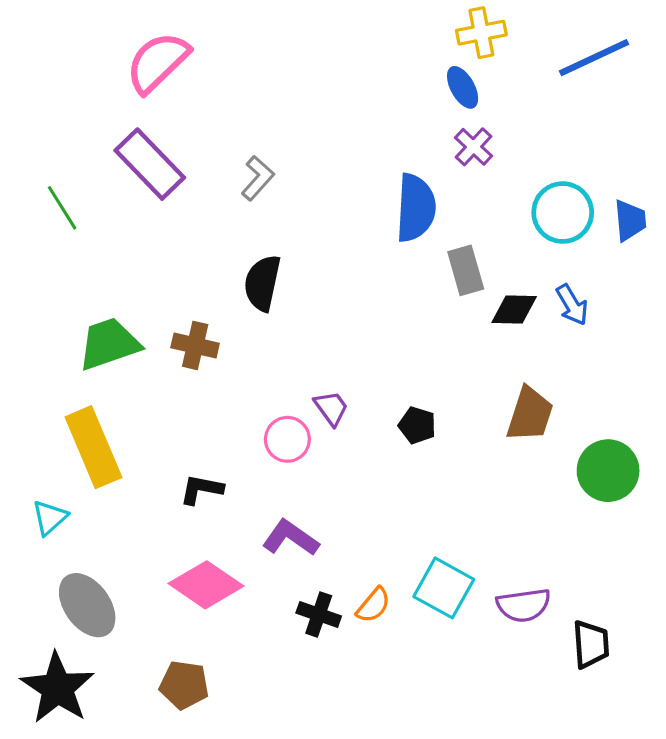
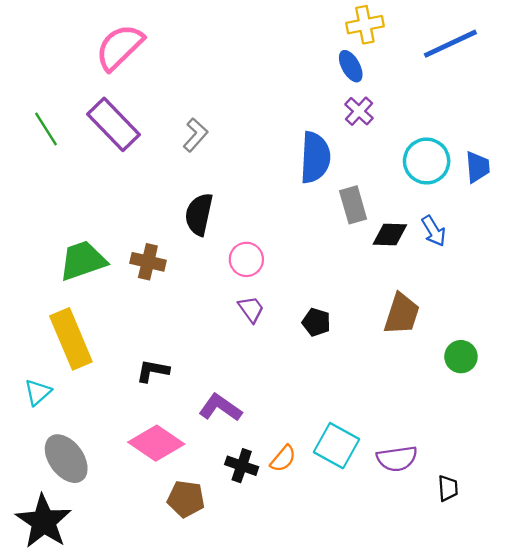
green line: (62, 208) -> (46, 129), moved
pink circle: (287, 439) -> (246, 259), moved
green circle: (608, 471) -> (461, 357), size x0.7
black trapezoid: (591, 644) -> (448, 488), size x0.7
brown pentagon: (184, 685) -> (186, 499), moved

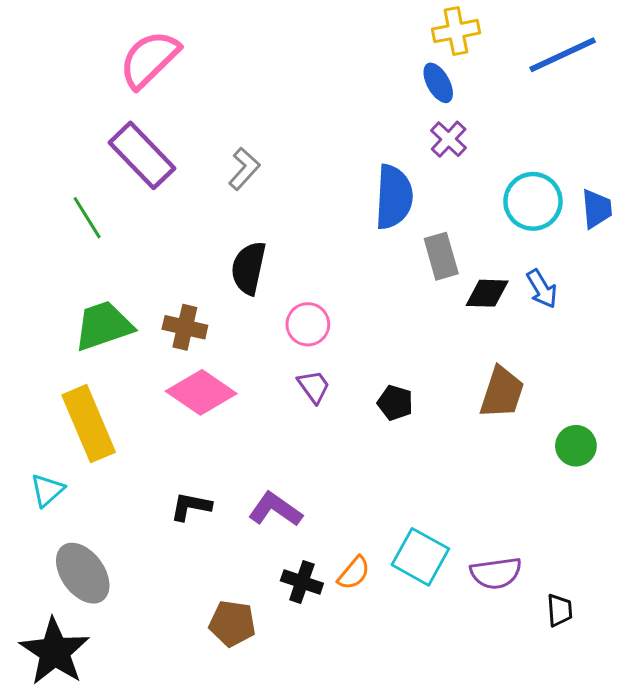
green line: (46, 129) -> (87, 218), moved
black L-shape: (153, 371) -> (191, 506), moved
pink diamond: (156, 443) -> (201, 392), moved

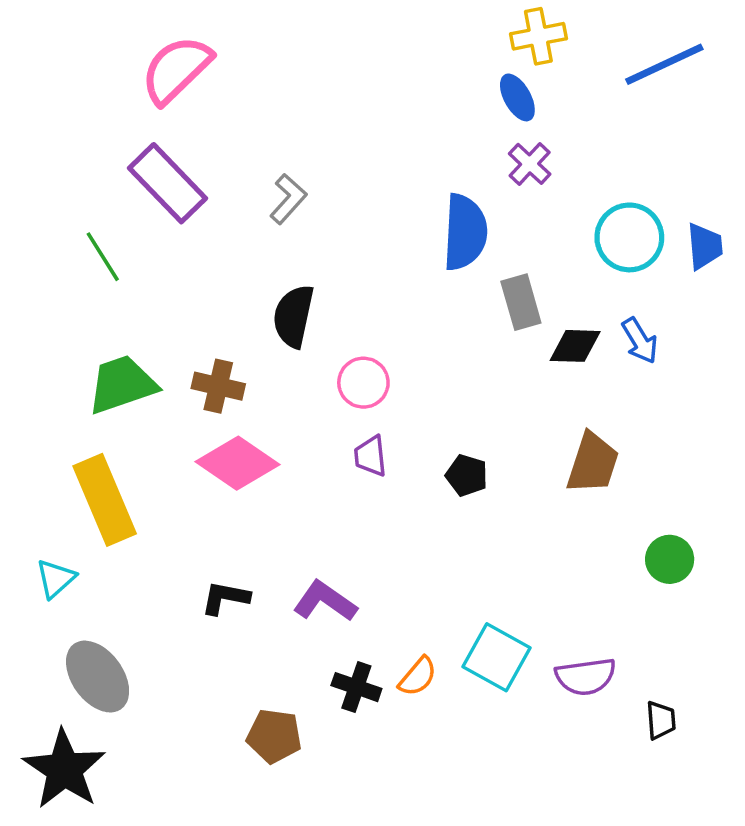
purple trapezoid: (314, 386) -> (370, 456), turned -150
green circle: (576, 446) -> (670, 559), moved

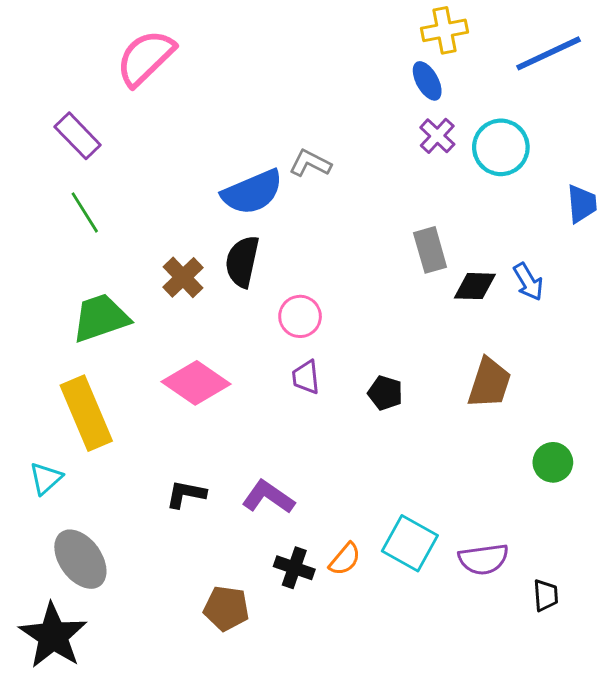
purple rectangle: (168, 183) -> (78, 136), moved, size x0.7
gray L-shape: (288, 199) -> (310, 163), moved, turned -105
blue semicircle: (465, 232) -> (252, 192), moved, turned 64
cyan circle: (629, 237) -> (501, 147), moved
brown cross: (218, 386) -> (183, 277), moved, turned 33

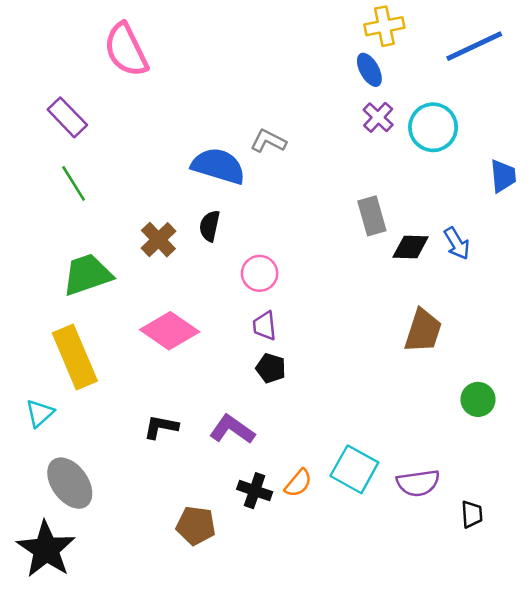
pink semicircle: (145, 58) -> (126, 50), turned -72
blue semicircle: (252, 192) -> (218, 166), turned -140
black semicircle: (242, 262) -> (210, 226), size x0.7
black pentagon: (385, 393) -> (271, 368), moved

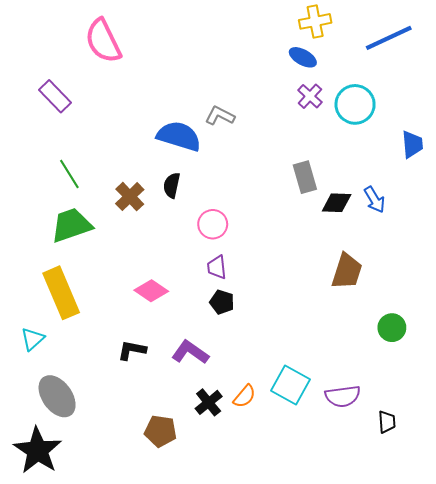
blue ellipse: (369, 70) -> (303, 57), turned -32
green line: (74, 183) -> (69, 174), moved
pink diamond: (170, 331) -> (151, 291), moved, size x0.7
black cross: (255, 491) -> (209, 402), turned 32

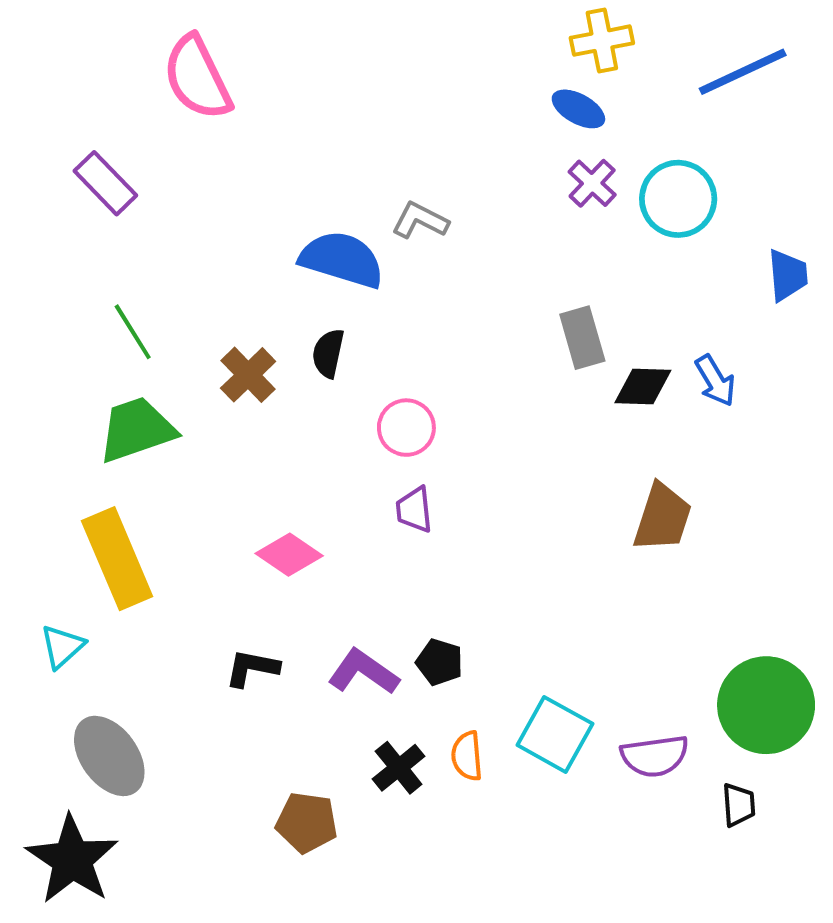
black pentagon: (222, 302) -> (440, 662), moved
green circle: (392, 328) -> (766, 705), moved, size x1.8
orange semicircle: (244, 396) -> (467, 756), turned 135

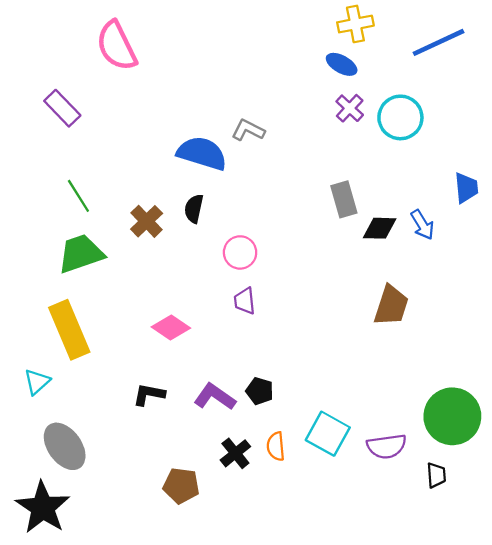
blue trapezoid: (788, 275) -> (466, 188), moved

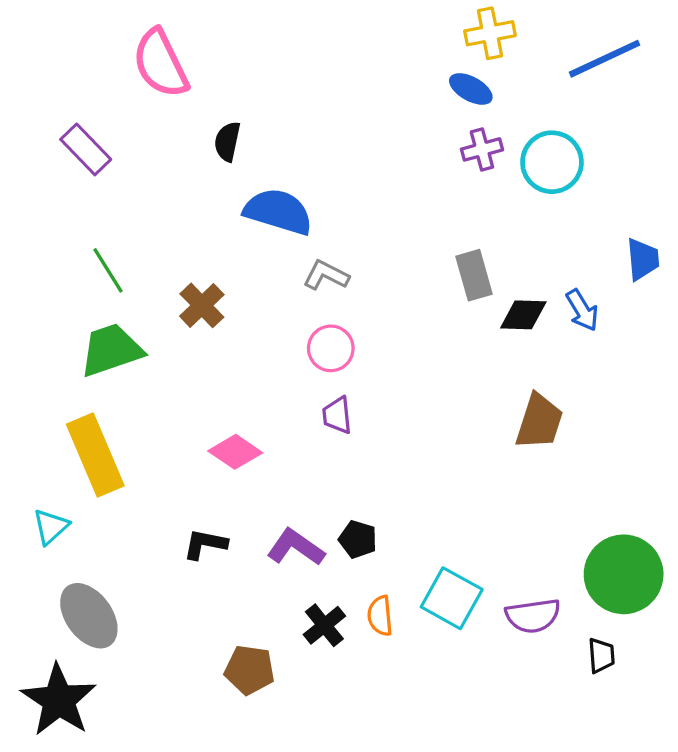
purple cross: (350, 108) -> (482, 149), turned 32
gray L-shape: (248, 130) -> (326, 275), moved
black semicircle: (194, 209) -> (227, 141), moved

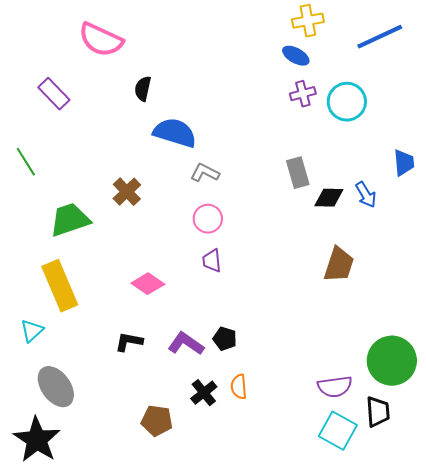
pink semicircle: (160, 64) -> (101, 40), turned -39
green line: (108, 270) -> (26, 162), moved
cyan square: (452, 598) -> (338, 431), moved
black trapezoid: (601, 656) -> (378, 412), size x1.4

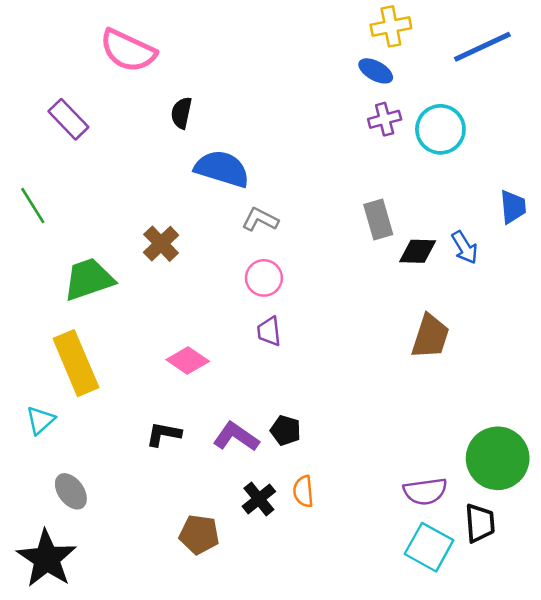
gray ellipse: (56, 387) -> (71, 491), size x0.7

